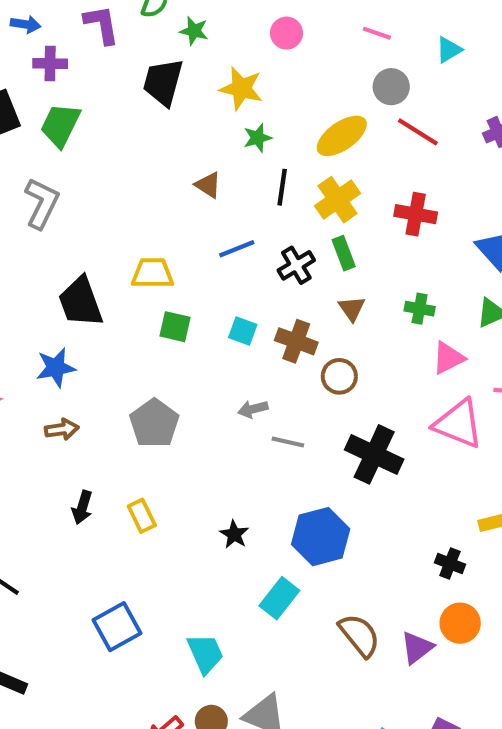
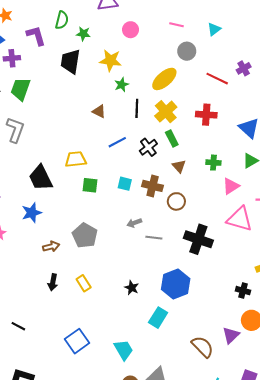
red line: (418, 132) -> (217, 79), moved
brown arrow: (62, 429) -> (51, 247), moved
brown semicircle: (359, 635) -> (202, 347), moved

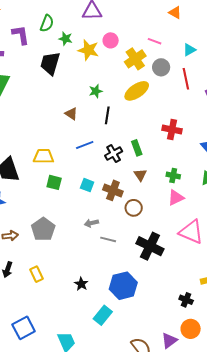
yellow star: (111, 60) -> (88, 50), moved
red line: (217, 79) -> (186, 79), moved, turned 45
yellow cross: (166, 112) -> (135, 59), moved
pink triangle: (231, 186) -> (176, 198), moved

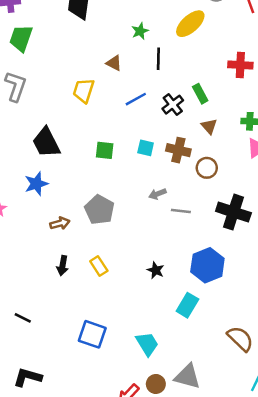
yellow trapezoid: (44, 156) -> (84, 90), moved, turned -65
blue square: (24, 328) -> (92, 334), turned -35

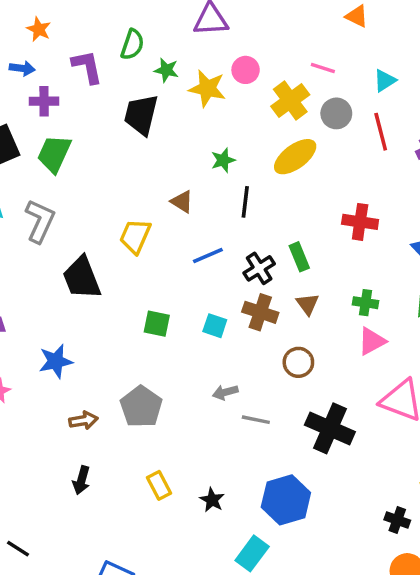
black trapezoid: (46, 143) -> (82, 278), moved
brown cross: (178, 150) -> (260, 312), moved
yellow rectangle: (99, 266) -> (159, 485), moved

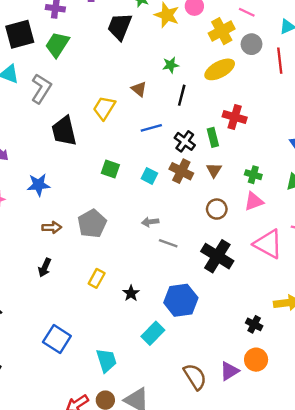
red cross: (360, 222) -> (235, 117), moved
black cross: (259, 268) -> (185, 141), turned -30
brown circle: (298, 362) -> (217, 209), moved
yellow rectangle: (159, 485) -> (97, 278), turned 48

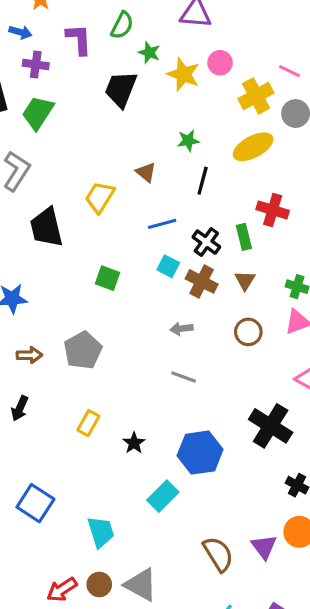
cyan square: (149, 176) -> (168, 266), moved
gray arrow: (150, 222) -> (181, 329), moved
black cross: (217, 256) -> (271, 426), moved
purple triangle: (229, 371) -> (264, 547), turned -36

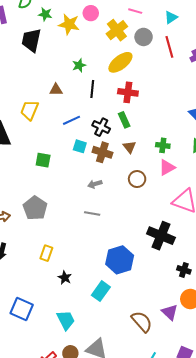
brown triangle: (146, 172) -> (56, 90), turned -32
red cross: (273, 210) -> (128, 92), moved
gray line: (184, 377) -> (92, 214), moved
black star: (134, 443) -> (65, 278), moved

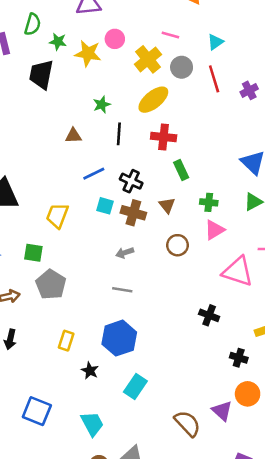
yellow trapezoid: (30, 110) -> (57, 216), moved
green rectangle: (124, 120) -> (181, 170), moved
green square: (43, 160) -> (33, 253), moved
black cross: (161, 236) -> (209, 315), size x0.6
blue hexagon: (120, 260) -> (119, 338), moved

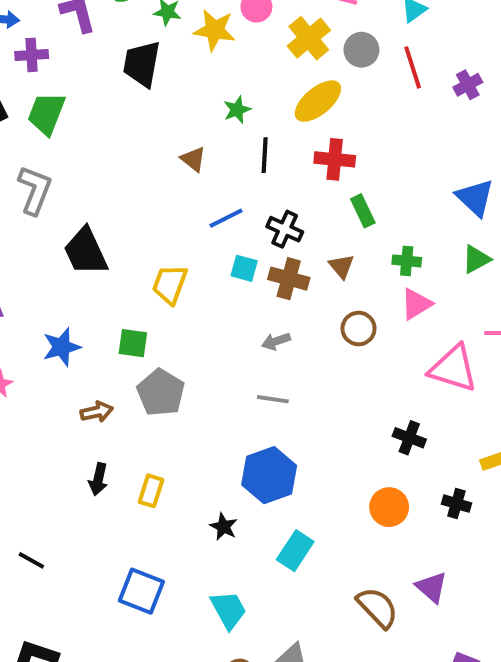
brown triangle: (73, 136) -> (193, 159), turned 42
yellow rectangle: (66, 341) -> (151, 491), moved
orange circle: (248, 394) -> (389, 507), moved

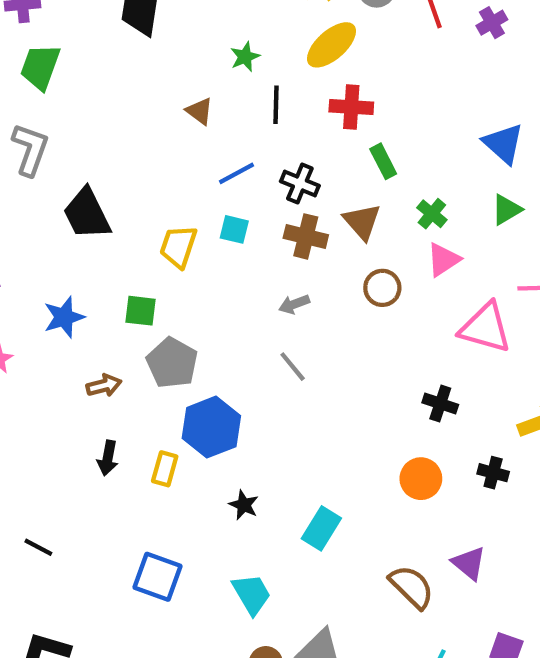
green cross: (407, 261) -> (432, 214), turned 36
brown triangle: (341, 266) -> (362, 222), size x1.4
cyan square: (244, 268) -> (234, 229), moved
gray line: (273, 399) -> (293, 367), turned 44
blue hexagon: (269, 475) -> (211, 427), moved

